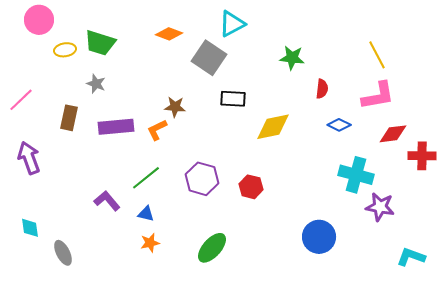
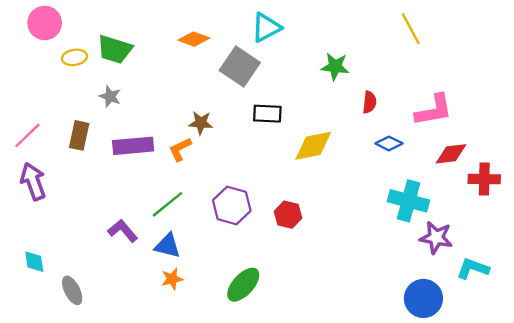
yellow line: (377, 55) -> (411, 29), moved
pink line: (21, 100) -> (27, 135), moved
blue triangle: (146, 214) -> (167, 246), size x1.4
blue circle: (319, 237) -> (423, 298), moved
cyan L-shape: (411, 257) -> (473, 269), moved

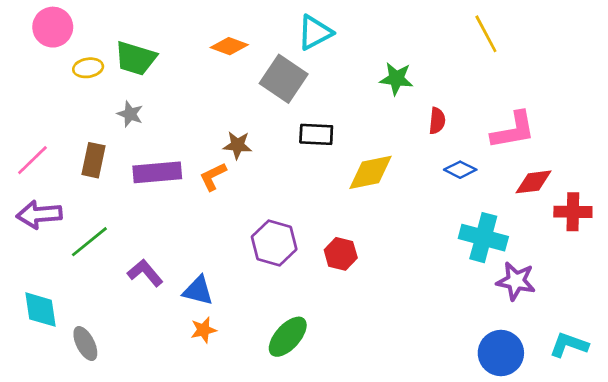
purple arrow: (33, 181) -> (39, 214), turned -75
green line: (167, 204) -> (89, 242), moved
cyan diamond: (34, 262) -> (41, 310), size x1.4
cyan L-shape: (473, 269) -> (569, 345), moved

